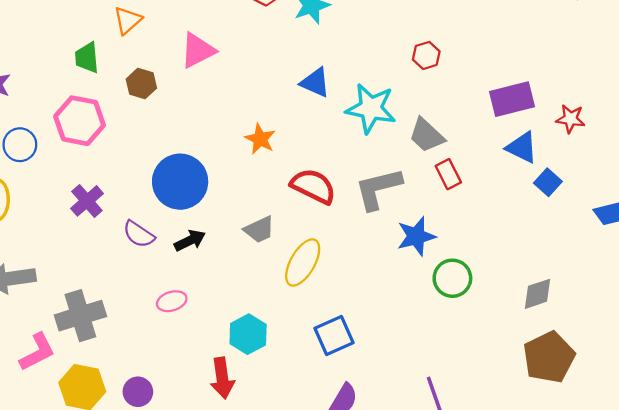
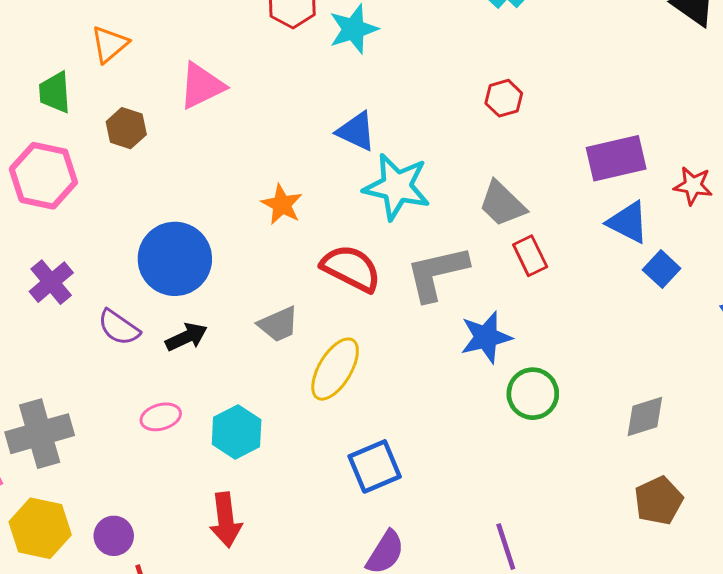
cyan star: (371, 108) -> (397, 187), moved
cyan hexagon: (248, 334) -> (237, 432), moved
brown pentagon: (549, 357) -> (659, 501), size x0.7

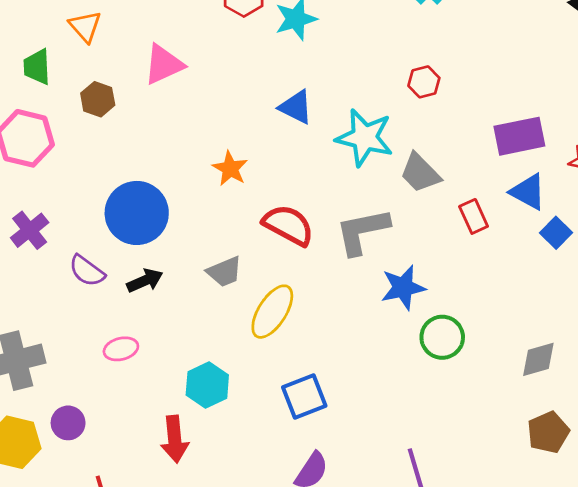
orange triangle: (110, 44) -> (85, 26), turned -33
cyan star: (397, 187) -> (365, 138), moved
red rectangle: (530, 256) -> (474, 216), moved
cyan hexagon: (237, 432) -> (207, 385), moved
purple circle: (114, 536) -> (68, 423), moved

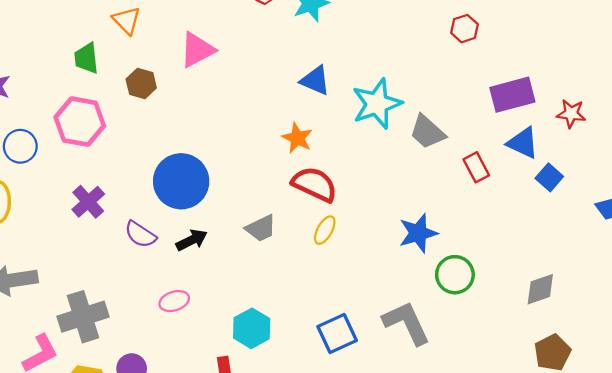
red hexagon: (424, 82) -> (464, 29), moved
cyan star: (365, 138) -> (377, 104), turned -30
orange star: (230, 169) -> (297, 138), moved
gray L-shape: (362, 231) -> (406, 323), moved, turned 80
yellow ellipse: (272, 312) -> (325, 230), moved, size x0.6

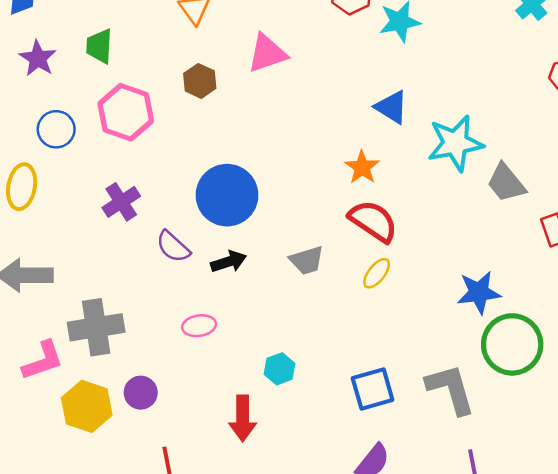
green trapezoid: (86, 58) -> (99, 46), moved
green circle: (455, 275) -> (512, 344), size x1.4
cyan hexagon: (252, 328) -> (280, 369), size x0.7

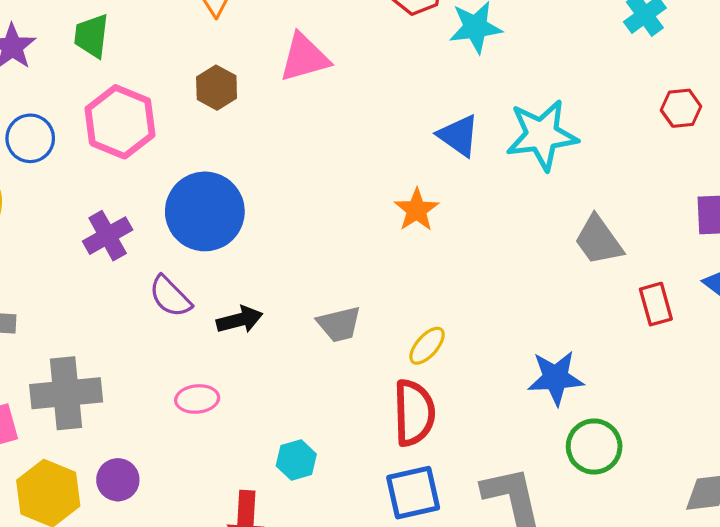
cyan star: (455, 143) -> (542, 135), moved
blue circle: (227, 195) -> (205, 211), moved
red semicircle: (373, 221) -> (414, 413), moved, turned 51
green circle: (512, 344) -> (594, 446), size x0.7

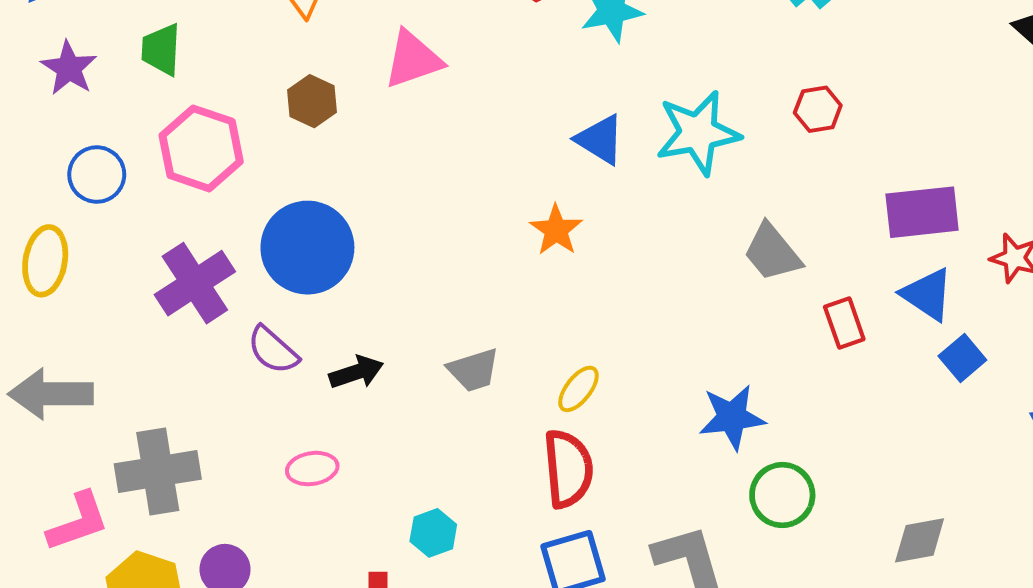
red hexagon: (681, 108) -> (818, 109), moved
purple cross: (108, 236) -> (195, 283), size x1.4

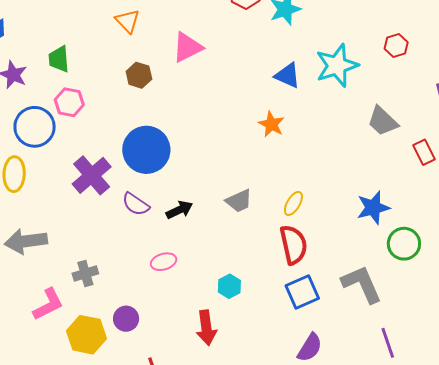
pink hexagon: (201, 148) -> (69, 102), moved, size x0.7
blue circle: (97, 175) -> (35, 127), size x1.4
gray cross: (158, 471) -> (85, 273), size x0.6

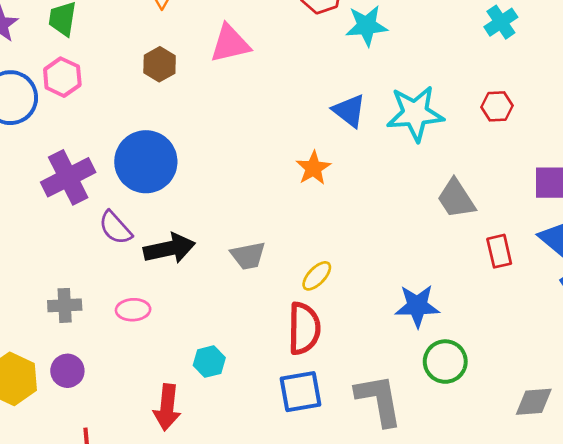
black arrow: (179, 210) -> (169, 249), size x1.4
gray cross: (85, 273) -> (65, 305), moved

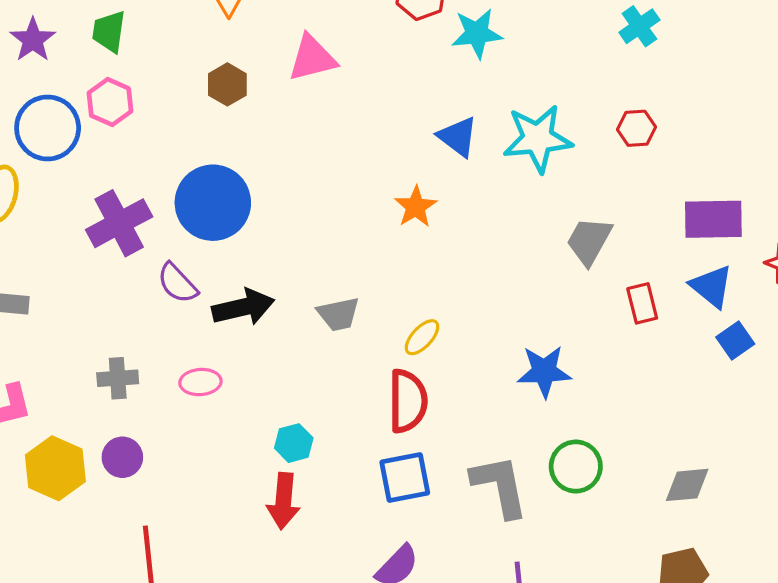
gray trapezoid: (456, 199) -> (589, 241), turned 63
green circle: (445, 362) -> (576, 467), moved
red arrow: (167, 407) -> (283, 501), moved

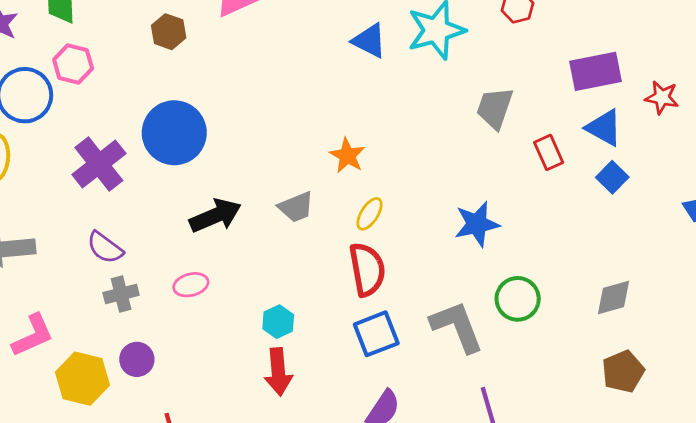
orange star: (416, 207) -> (347, 156), moved
purple semicircle: (177, 283) -> (105, 248), moved
blue square: (735, 340) -> (612, 177), moved

